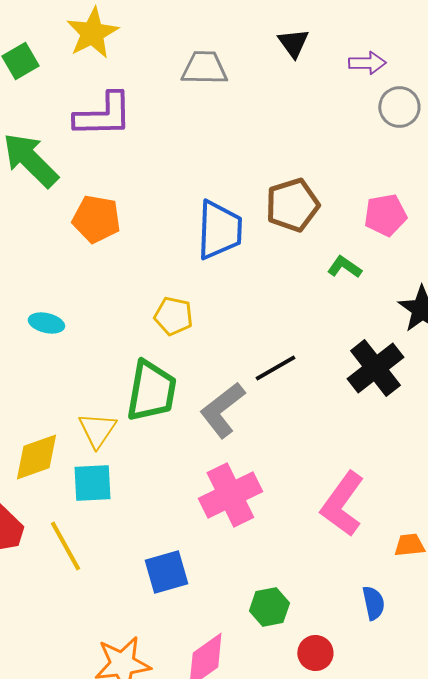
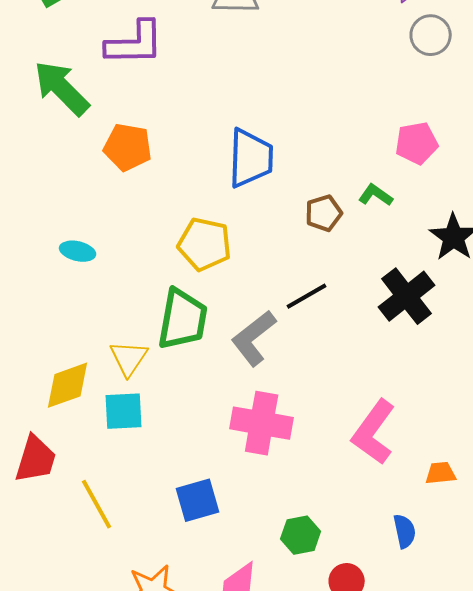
brown pentagon: (292, 205) -> (324, 213), moved, size x0.7
yellow pentagon: (173, 316) -> (205, 244), size x1.4
pink cross: (230, 495) -> (262, 423), turned 36
yellow line: (65, 546) -> (97, 504), moved

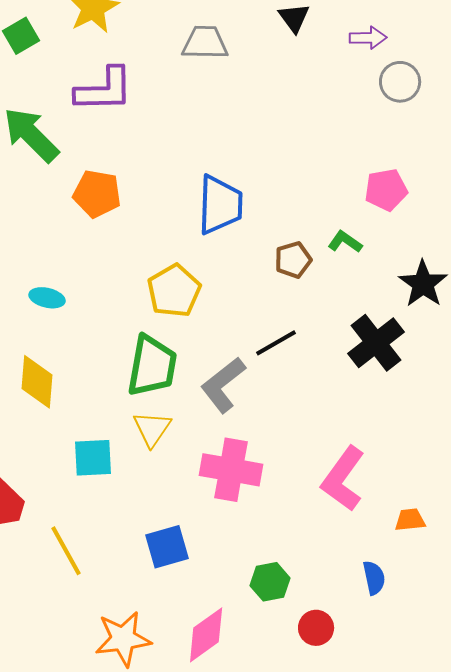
yellow pentagon: (205, 244) -> (174, 291), turned 30
yellow triangle: (129, 358) -> (152, 429), moved
yellow diamond: (68, 385) -> (37, 382), moved, turned -66

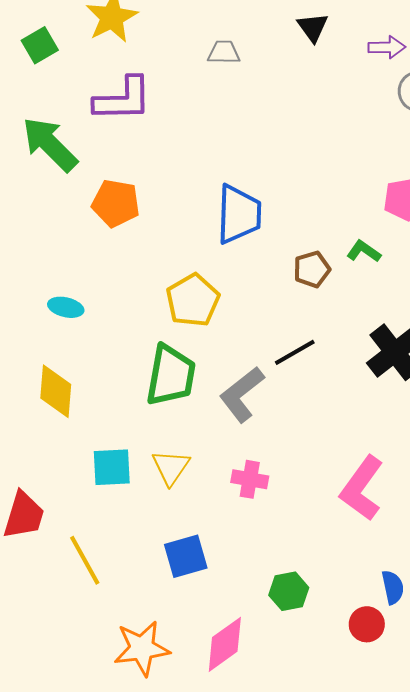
gray trapezoid: (205, 43) -> (224, 52), size x0.7
yellow triangle: (152, 429) -> (171, 467), moved
pink cross: (231, 470) -> (250, 479), size x0.6
red circle: (316, 628) -> (367, 624), moved

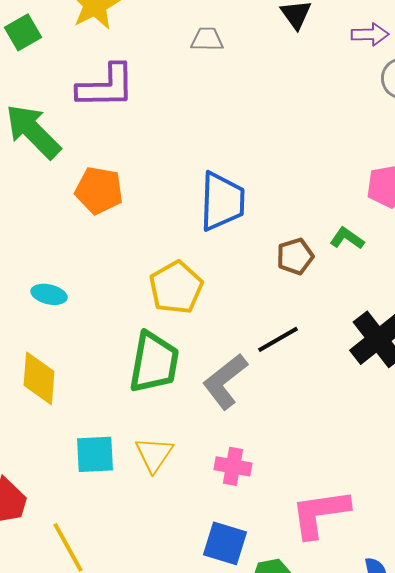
pink L-shape: (362, 488) -> (320, 513), moved, turned 46
blue square: (186, 556) -> (225, 543), moved, turned 33

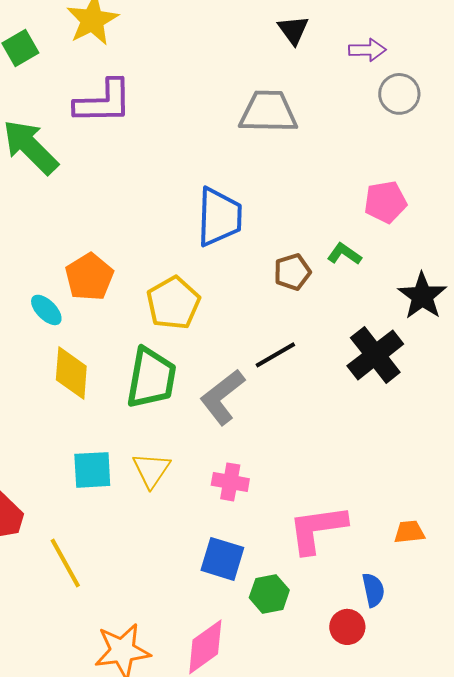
gray trapezoid: (207, 39) -> (268, 112), moved, size x1.8
orange pentagon: (99, 190) -> (89, 277), moved, turned 30
cyan ellipse: (49, 294) -> (46, 310), turned 32
yellow diamond: (39, 378) -> (71, 373), moved

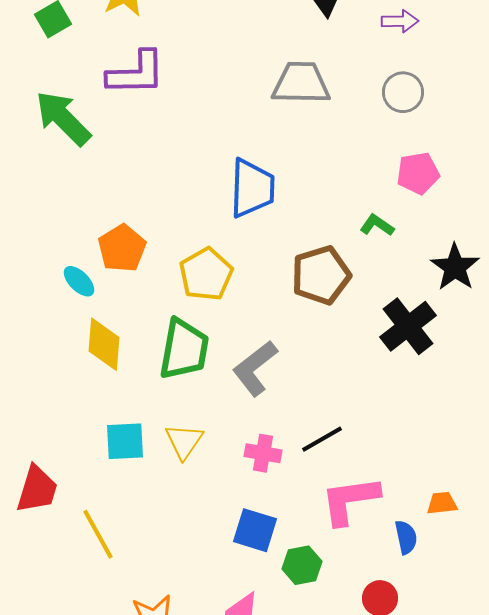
gray circle: (399, 94) -> (403, 92), moved
brown pentagon: (292, 272) -> (321, 275), moved, size x1.6
black line: (275, 355) -> (322, 439), moved
blue semicircle: (373, 590) -> (406, 537), moved

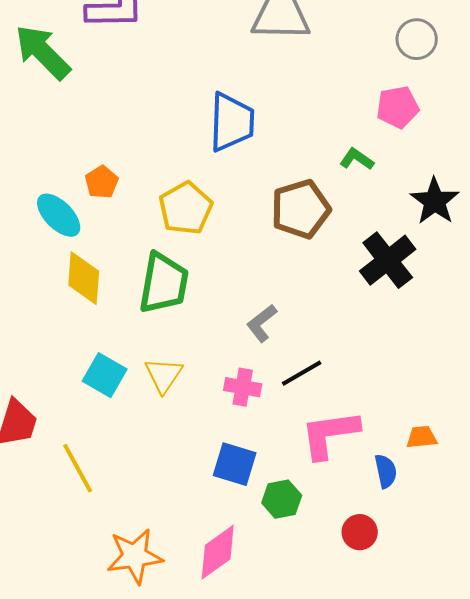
gray circle: (403, 92) -> (417, 39), moved
orange pentagon: (122, 248) -> (102, 182), size x0.7
cyan ellipse: (79, 281) -> (59, 215), size x1.4
gray L-shape: (255, 368) -> (262, 323), moved, size x0.7
cyan square: (125, 441) -> (105, 375), turned 33

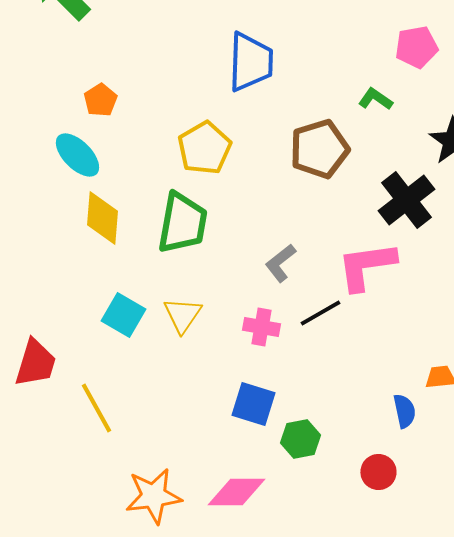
orange pentagon: (102, 182) -> (100, 100), moved
pink L-shape: (330, 434) -> (366, 266), moved
pink diamond: (218, 552) -> (236, 492), turned 36

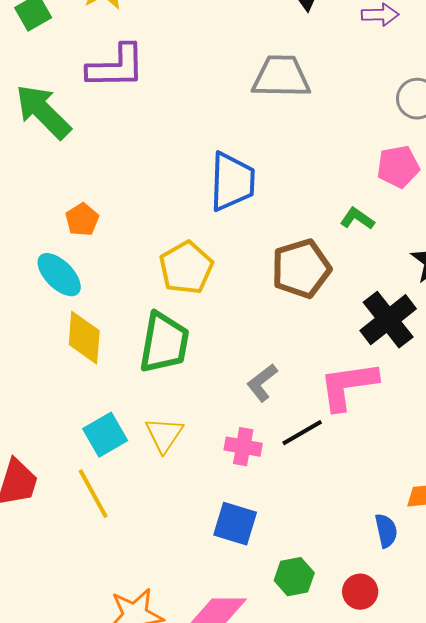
cyan square: (123, 315) -> (105, 435), turned 30
yellow line: (96, 408) -> (93, 494), moved
green hexagon: (300, 439) -> (294, 577), moved

